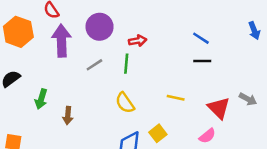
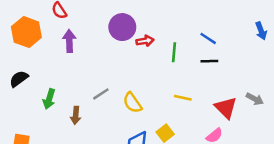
purple circle: (100, 27) -> (122, 27), moved
purple arrow: (61, 41) -> (69, 41), size x0.7
green line: (126, 64) -> (174, 52), moved
gray line: (94, 65) -> (101, 94), moved

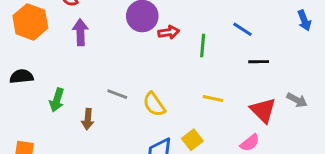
black line: (209, 61) -> (259, 62), moved
black semicircle: (19, 79) -> (21, 76), turned 30
gray line: (101, 94) -> (117, 94), turned 54

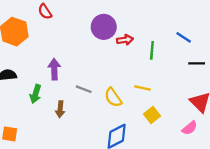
purple arrow: (80, 32) -> (54, 69), moved
yellow line: (213, 99) -> (143, 88), moved
yellow square: (192, 140) -> (152, 115), moved

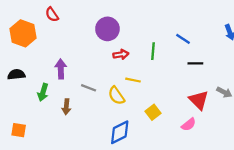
red arrow: (125, 40) -> (121, 54), moved
yellow line: (143, 88) -> (133, 80), moved

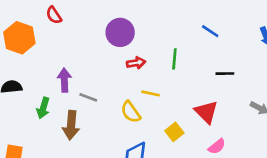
blue line: (183, 39) -> (210, 31), moved
gray line: (89, 88) -> (88, 97), moved
red triangle: (199, 100) -> (206, 112), moved
brown arrow: (66, 107) -> (71, 125), size x1.5

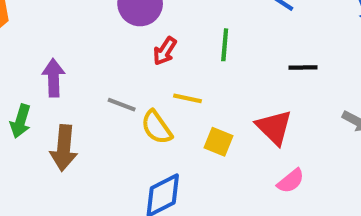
red arrow: (136, 63) -> (165, 51), turned 132
gray line: (88, 97) -> (122, 105), moved
yellow square: (174, 132) -> (218, 142), moved, turned -30

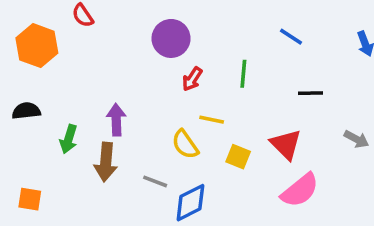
purple arrow: (53, 78) -> (116, 120), moved
gray line: (122, 105) -> (155, 181), moved
pink semicircle: (291, 181) -> (300, 190), size x1.6

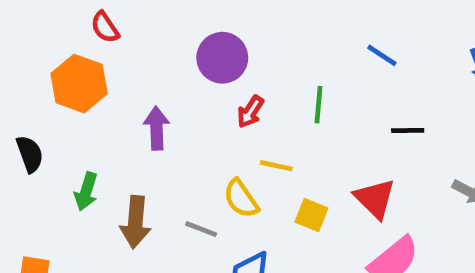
orange hexagon: (37, 46) -> (79, 84), moved
black semicircle: (26, 111) -> (30, 154), turned 76
purple arrow: (116, 120) -> (157, 128), moved
gray line: (155, 181) -> (201, 229), moved

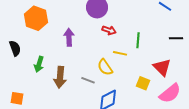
green line: (318, 105) -> (138, 40), moved
red arrow: (250, 112) -> (109, 30), turned -104
yellow square: (311, 215) -> (143, 83), moved

